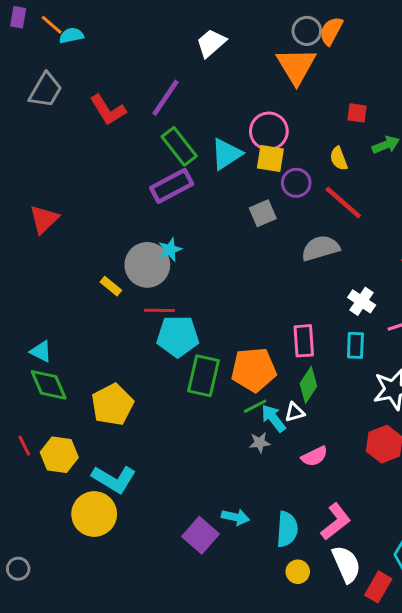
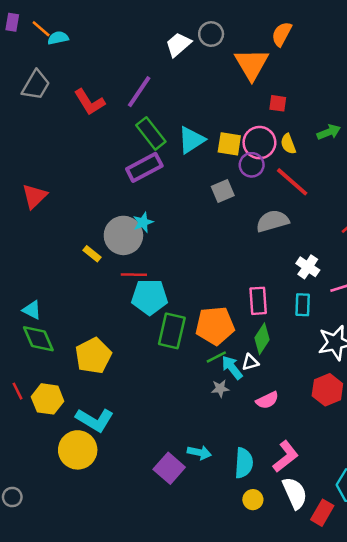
gray circle: (307, 31) -> (211, 34), moved
red square: (357, 113) -> (278, 103), moved
pink circle: (269, 131) -> (259, 143), moved

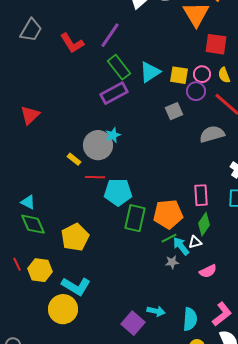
red square: (278, 103) -> (216, 44), size x1.6
pink circle: (259, 143) -> (202, 74), size x0.7
red line: (134, 275) -> (95, 177), moved

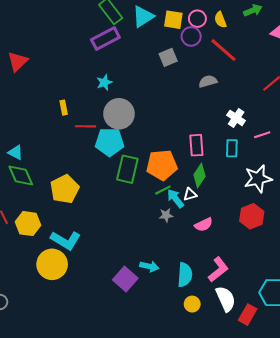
gray semicircle: (212, 134) -> (208, 81), size x0.7
gray circle: (98, 145) -> (119, 114), moved
yellow rectangle: (74, 159) -> (64, 108), turned 40

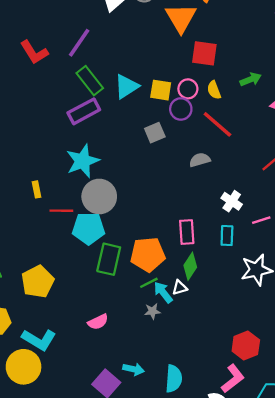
cyan star: (104, 82) -> (83, 161), size x1.8
red hexagon: (252, 216) -> (246, 346), moved
pink semicircle: (204, 225) -> (98, 322), moved
pink L-shape: (218, 270) -> (233, 379), moved

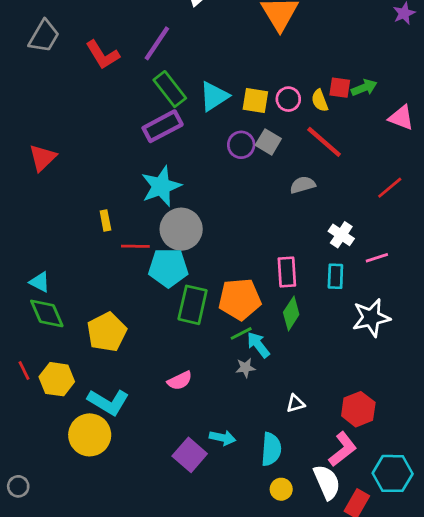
red square: (204, 53) -> (340, 88), moved, size x0.7
purple circle: (181, 109) -> (241, 145), moved
gray square: (155, 133) -> (268, 142), moved, turned -36
white triangle: (180, 288) -> (295, 403), moved

